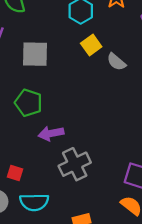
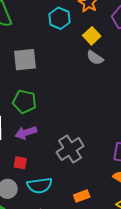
yellow square: (91, 45) -> (92, 36), moved
purple arrow: (51, 133) -> (26, 133), moved

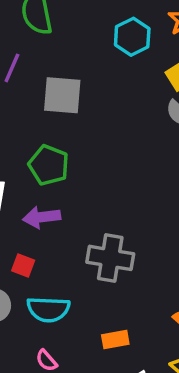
gray cross: (70, 149) -> (110, 258), turned 32

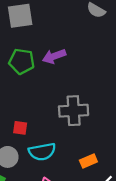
purple arrow: (42, 217) -> (54, 56), moved

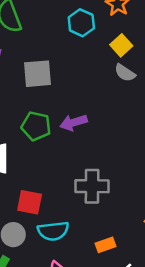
red square: (20, 128) -> (30, 202), size x1.5

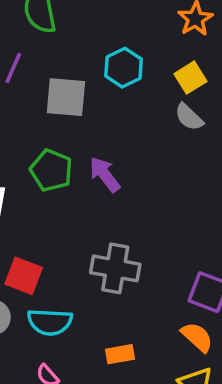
cyan hexagon: (81, 23) -> (124, 68), moved
purple arrow: (74, 122) -> (105, 174), turned 60

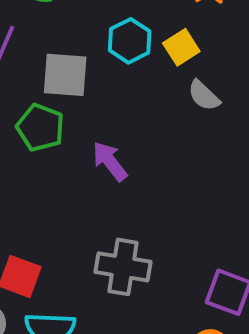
yellow square: (190, 78) -> (181, 47), moved
green pentagon: (51, 170) -> (40, 128), moved

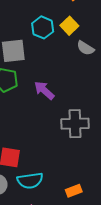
gray cross: (123, 267) -> (75, 124), moved

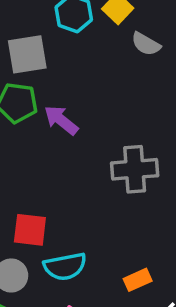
purple arrow: (44, 90) -> (61, 120), moved

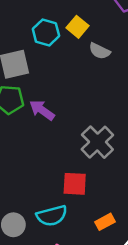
gray cross: (135, 169) -> (97, 142), turned -36
red square: (30, 230) -> (75, 184), moved

